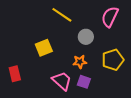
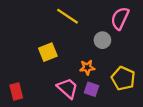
gray circle: (86, 37) -> (102, 40), moved
yellow pentagon: (113, 60) -> (123, 78), moved, turned -30
red rectangle: (15, 74) -> (16, 91), moved

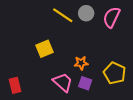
gray circle: (102, 40) -> (86, 13), moved

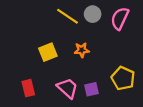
orange star: (81, 63) -> (82, 50), moved
purple square: (85, 83) -> (91, 89), turned -32
red rectangle: (15, 85) -> (28, 88), moved

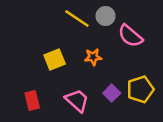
pink semicircle: (120, 18) -> (130, 36), moved, turned -75
yellow pentagon: (123, 78) -> (140, 89), turned 30
purple square: (91, 89) -> (112, 93), moved, turned -32

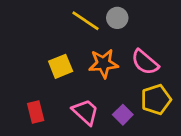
pink semicircle: (130, 36) -> (145, 62), moved
orange star: (93, 57) -> (103, 64), size x1.5
purple square: (112, 93) -> (123, 115), moved

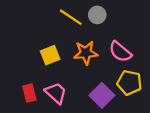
yellow pentagon: (156, 100) -> (129, 83), turned 30
pink trapezoid: (85, 112) -> (56, 93), moved
purple square: (123, 115) -> (102, 95), size x1.5

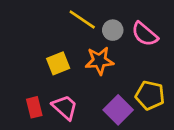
gray circle: (97, 15) -> (113, 30), moved
pink semicircle: (120, 52) -> (145, 34), moved

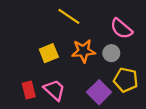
gray circle: (113, 30) -> (111, 53), moved

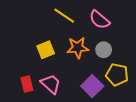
pink semicircle: (121, 29) -> (99, 20), moved

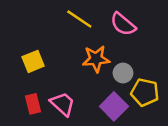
yellow square: (46, 50) -> (33, 61), moved
gray circle: (104, 50) -> (123, 73), moved

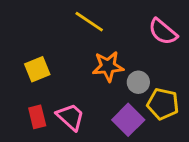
pink semicircle: (123, 24) -> (163, 32), moved

